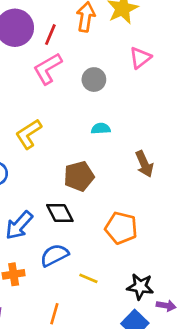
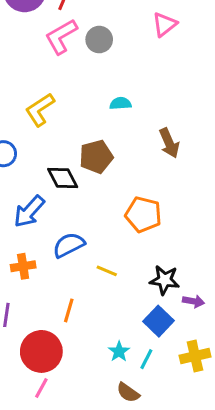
gray circle: (94, 80) -> (99, 40), moved
black diamond: (60, 213) -> (63, 178), moved

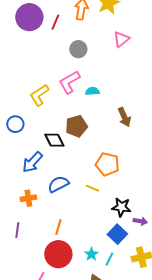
pink L-shape: (61, 36) -> (69, 82), moved
yellow line: (107, 271) -> (92, 188), moved
red circle: (41, 351) -> (58, 254), moved

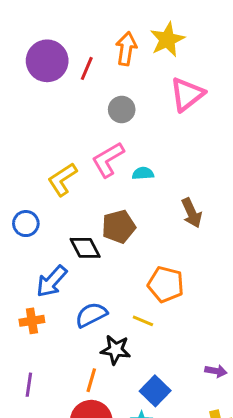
pink triangle: (121, 39) -> (187, 94), size x1.4
orange cross: (28, 198) -> (32, 321), moved
black star: (121, 207) -> (116, 350), moved
blue square: (117, 234) -> (155, 391), moved

